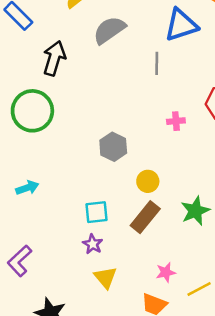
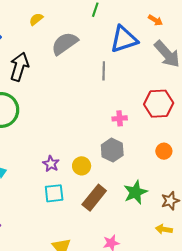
gray hexagon: (113, 147) -> (112, 150), moved
yellow circle: (148, 181) -> (82, 166), moved
purple star: (93, 244) -> (51, 164), moved

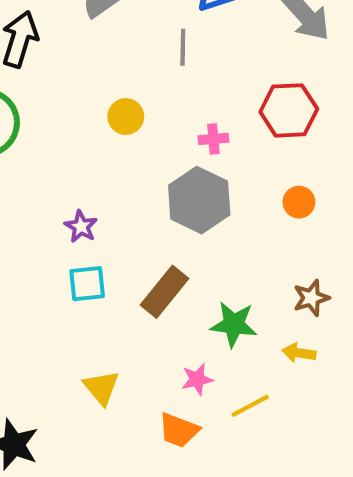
gray hexagon: (112, 150) -> (199, 200), size x1.4
yellow circle: (82, 166) -> (126, 117), moved
green star: (135, 192) -> (234, 324), moved, turned 30

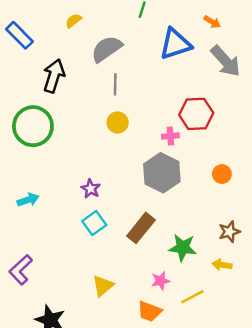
gray line: (183, 47) -> (115, 84), moved
red hexagon: (289, 110) -> (196, 114), moved
cyan square: (87, 284) -> (94, 223), turned -30
yellow triangle: (101, 387) -> (103, 286), turned 30

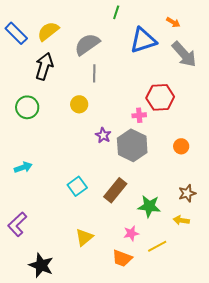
yellow semicircle: (73, 21) -> (48, 31), moved, size x1.6
yellow circle: (118, 122) -> (79, 104), moved
green circle: (33, 126) -> (27, 107), size x0.7
purple star: (91, 189) -> (103, 135), moved

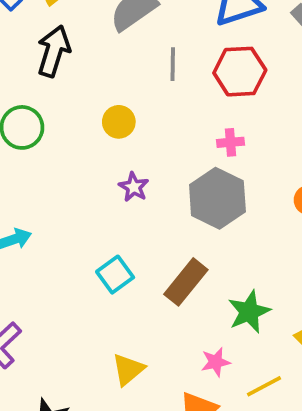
gray line: (94, 73) -> (173, 64), moved
red hexagon: (160, 97) -> (240, 72), moved
purple star: (103, 135) -> (134, 187), moved
green star: (149, 206) -> (249, 312), turned -30

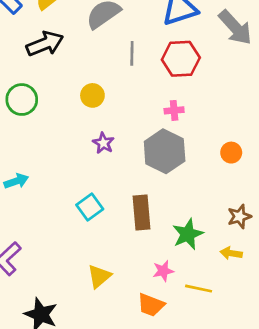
black arrow: (54, 51) -> (45, 44), turned 51
brown rectangle: (186, 282) -> (141, 212), turned -44
yellow line: (264, 386) -> (199, 289), turned 40

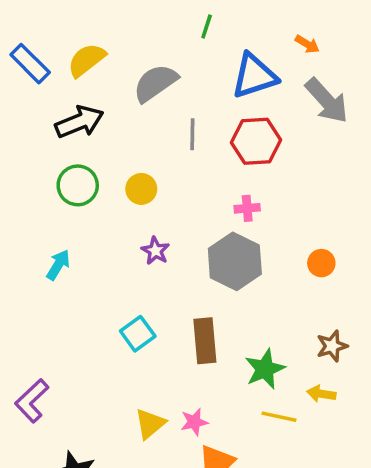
green circle: (22, 100) -> (78, 185), moved
cyan arrow: (16, 181) -> (58, 265), moved, turned -40
pink star: (163, 271) -> (194, 422), moved
yellow line: (199, 289) -> (279, 417), moved

